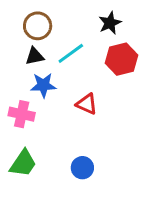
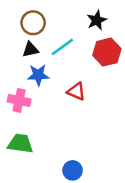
green trapezoid: (23, 163) -> (20, 144), turned -116
blue circle: (82, 168) -> (73, 170), moved

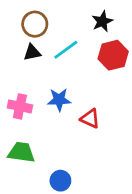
blue star: (38, 75) -> (59, 100), moved
red triangle: (76, 92) -> (90, 119), moved
blue circle: (73, 170) -> (60, 181), moved

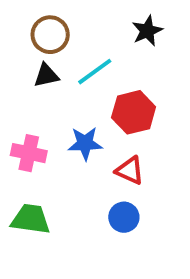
red hexagon: (113, 55) -> (134, 112), moved
blue circle: (60, 181) -> (124, 217), moved

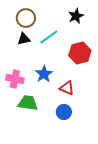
red hexagon: (134, 112) -> (80, 53), moved
blue star: (85, 143) -> (44, 74), turned -30
green trapezoid: (31, 219) -> (28, 103), moved

